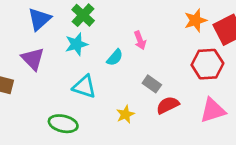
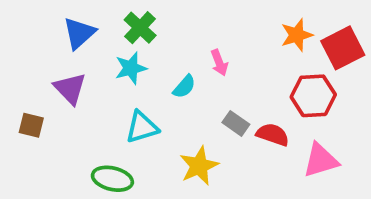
cyan triangle: (84, 87) -> (142, 127), turned -35
red semicircle: (168, 105) -> (273, 135), moved, turned 45
yellow star: (125, 114) -> (199, 166), size x1.5

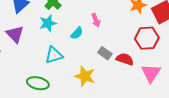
pink triangle: (321, 160) -> (151, 73), turned -40
yellow star: (199, 166) -> (85, 76), turned -30

